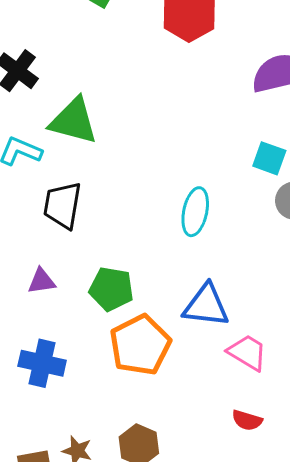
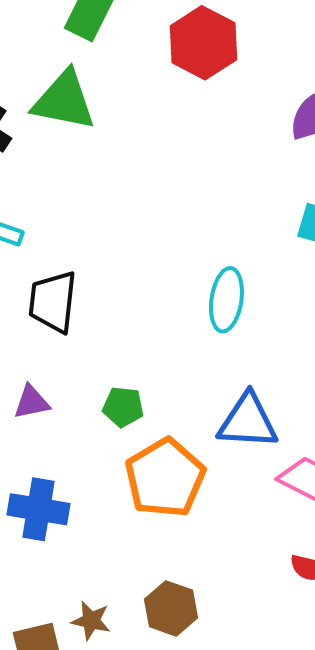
green triangle: (73, 121) -> (64, 100), moved
green pentagon: (111, 289) -> (123, 407), size x0.7

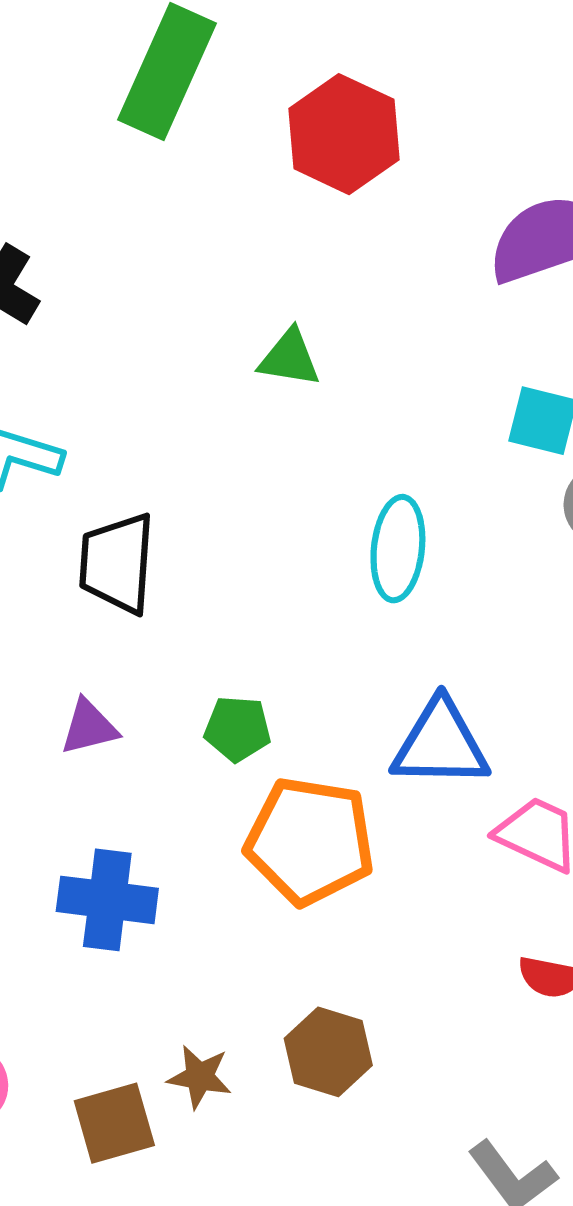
green triangle: (64, 100) -> (289, 358), moved, size x0.6
orange pentagon: (165, 478) -> (310, 841), turned -30

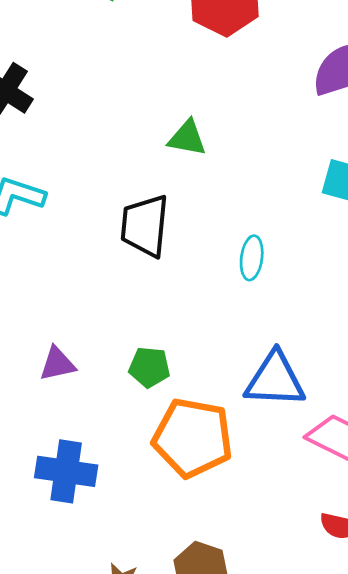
cyan ellipse: (398, 549) -> (252, 258), size x0.7
black trapezoid: (117, 563) -> (145, 226), moved

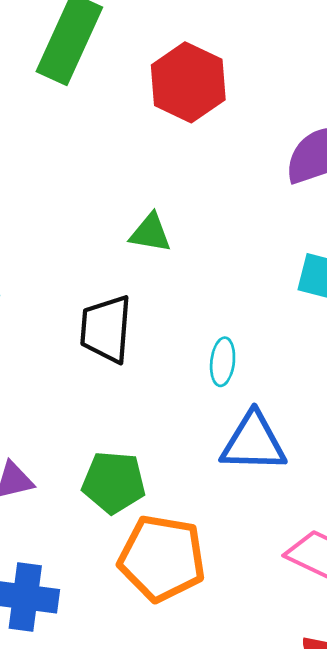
green pentagon: (149, 367) -> (114, 482), size x1.4
blue triangle: (275, 380) -> (253, 442), moved

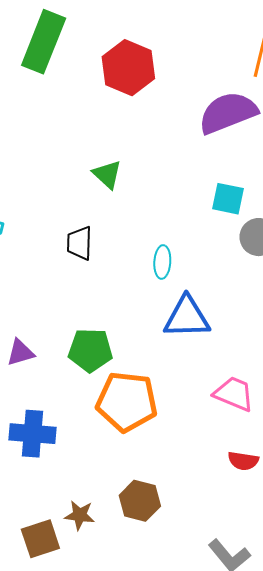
green triangle: (150, 233) -> (107, 174), turned 36
black trapezoid: (106, 329) -> (80, 243), size x0.7

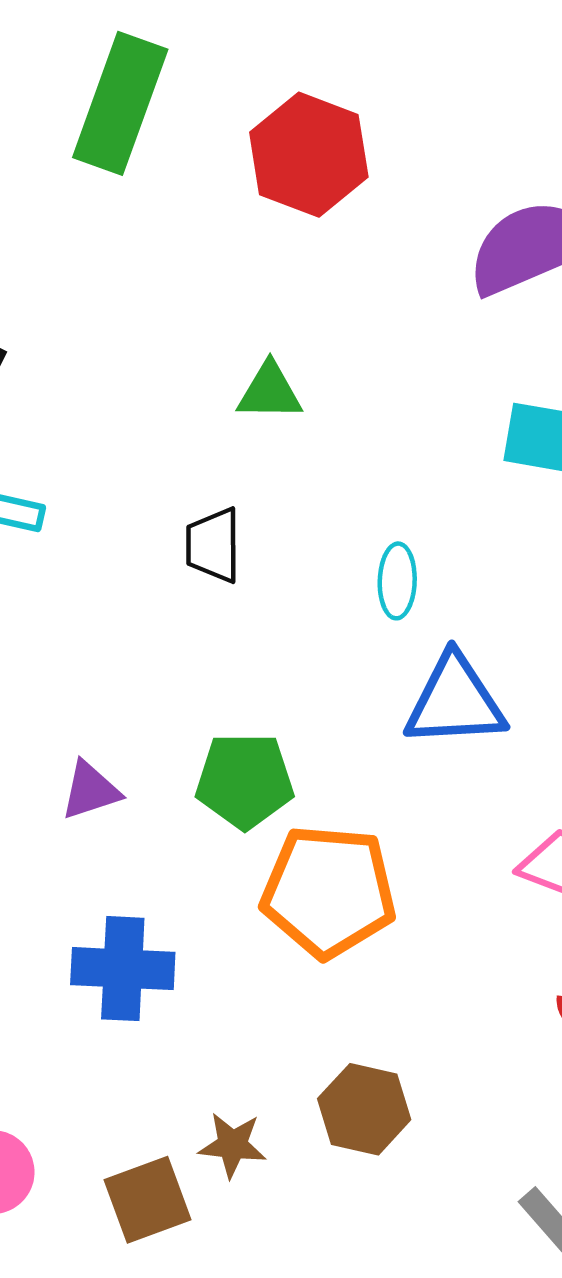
green triangle: (107, 174) -> (270, 392), turned -40

